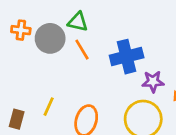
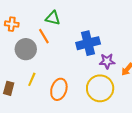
gray circle: (50, 38) -> (26, 49), moved
orange line: (82, 50) -> (44, 36), moved

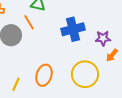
purple star: (107, 61) -> (103, 38), moved
yellow line: (32, 79) -> (16, 84), moved

